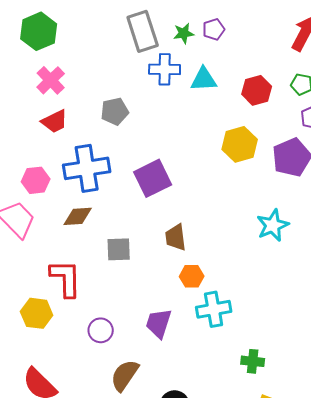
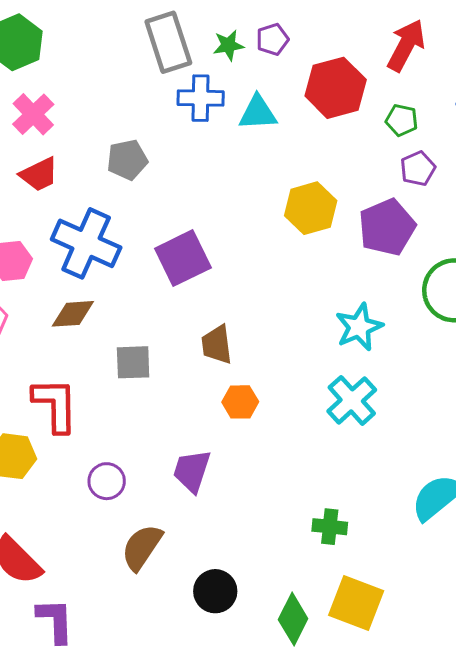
red hexagon: (257, 90) -> (336, 88), moved, size x1.4
blue cross: (87, 168) -> (86, 243), turned 33
cyan cross: (214, 309) -> (352, 400), moved, turned -32

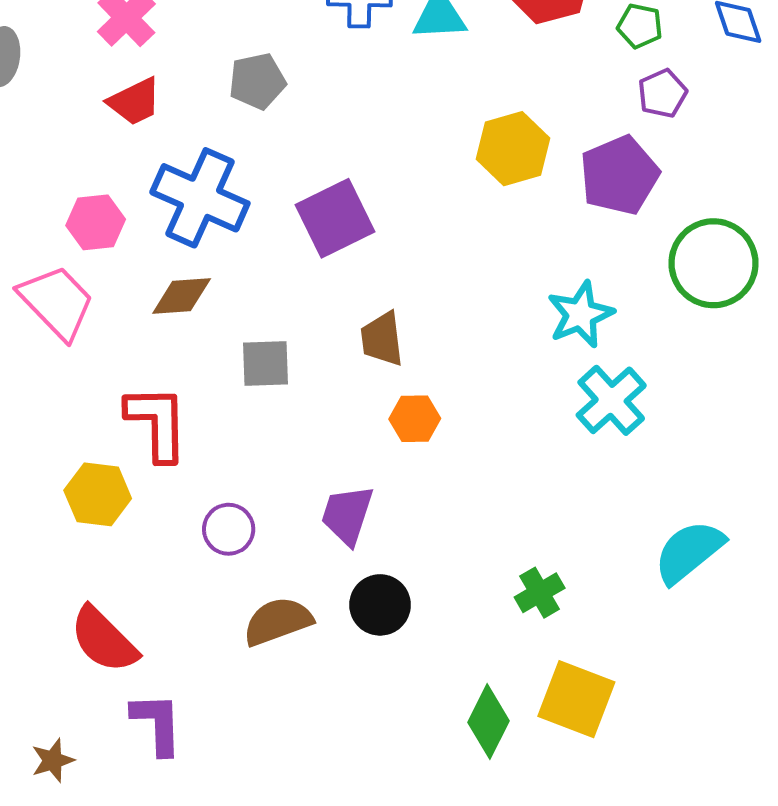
cyan cross: (352, 400) -> (611, 400), moved
green cross: (330, 527) -> (540, 593), turned -36
brown semicircle: (142, 547) -> (278, 621), turned 36
black circle: (215, 591) -> (380, 605), moved

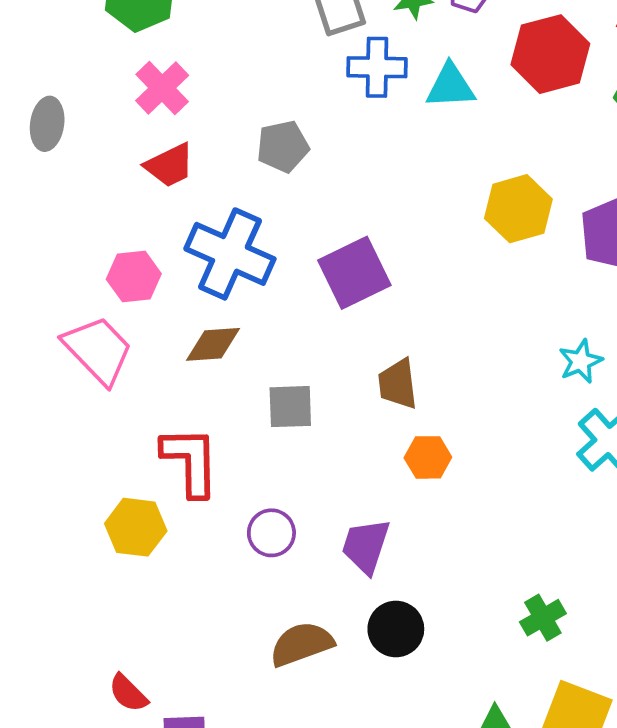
cyan star: (581, 314) -> (581, 361), size x0.7
purple circle: (229, 529) -> (271, 533), moved
red semicircle: (104, 640) -> (128, 693), moved, size x0.6

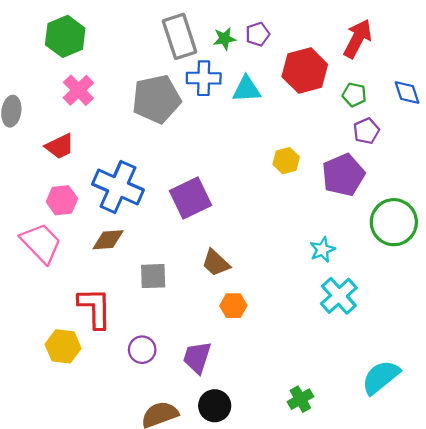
gray pentagon: (283, 146) -> (156, 99), moved, size x1.6
red trapezoid: (170, 165) -> (60, 146), moved
yellow hexagon: (518, 209) -> (286, 161), size x0.7
brown trapezoid: (398, 384) -> (216, 263), turned -40

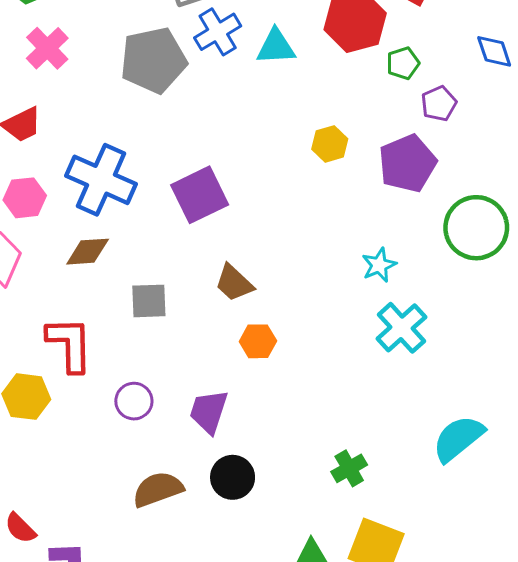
blue cross: (204, 78) -> (218, 32), turned -32
green pentagon: (354, 95) -> (403, 63), moved, turned -30

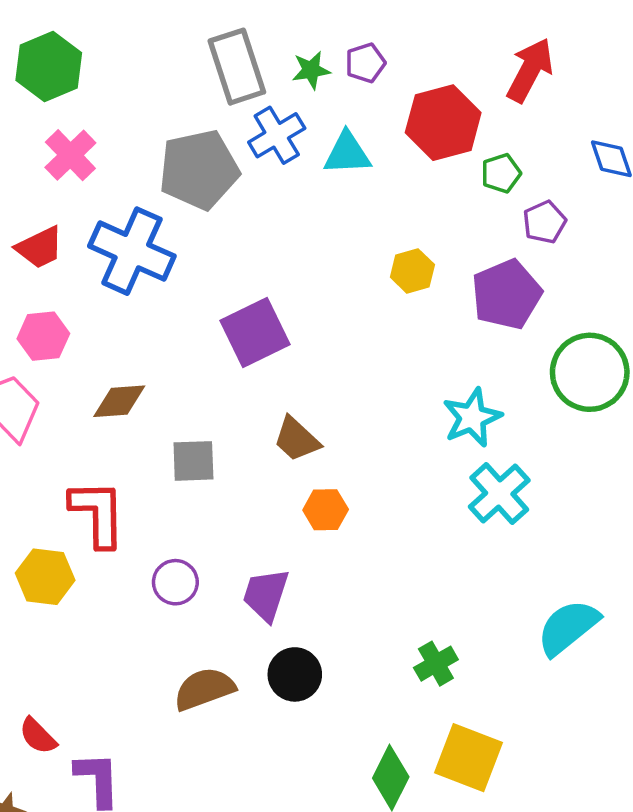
blue cross: (101, 180) -> (132, 251), moved
cyan star: (379, 265) -> (472, 418), size x1.4

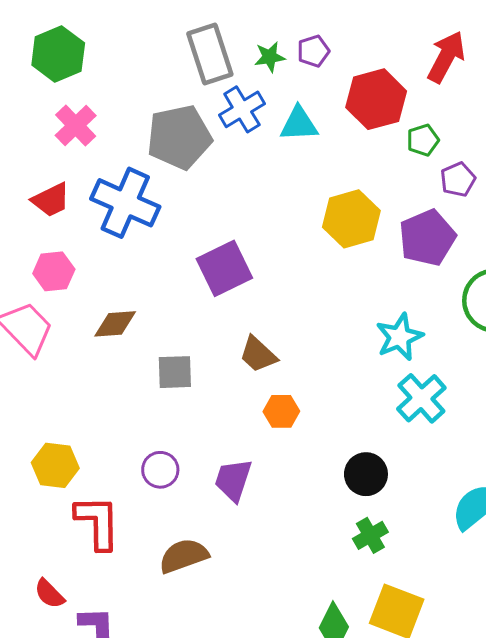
yellow hexagon: (412, 271) -> (351, 219), size x1.6
red L-shape: (98, 513) -> (98, 522), moved
black circle: (295, 674) -> (366, 474), moved

